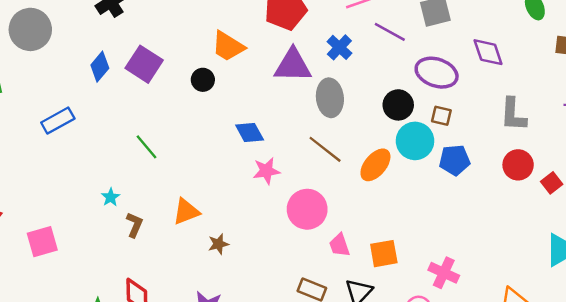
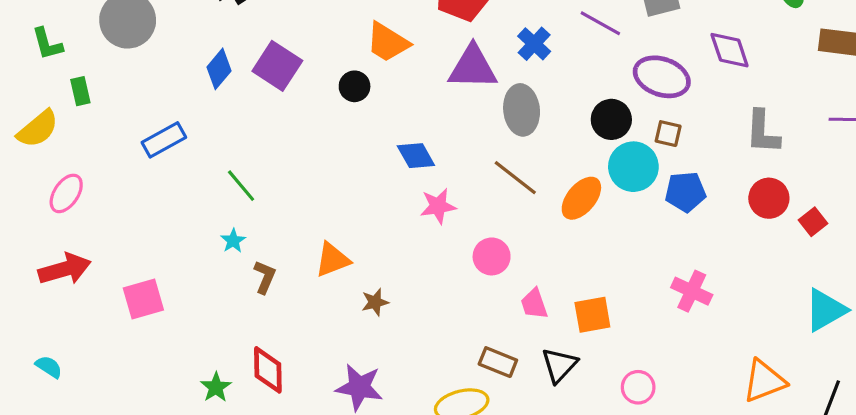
green line: (147, 147) -> (241, 186), moved
pink circle: (307, 209) -> (492, 256), size x0.7
pink cross: (444, 273) -> (692, 291), moved

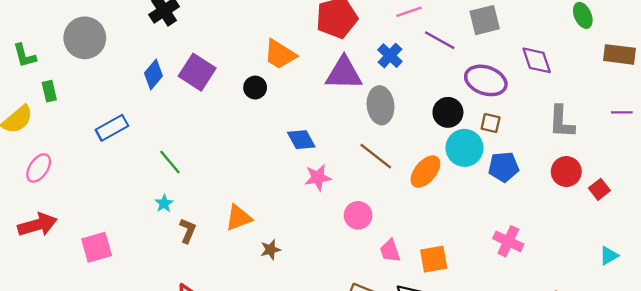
cyan triangle: (826, 310) -> (609, 256), size x0.6

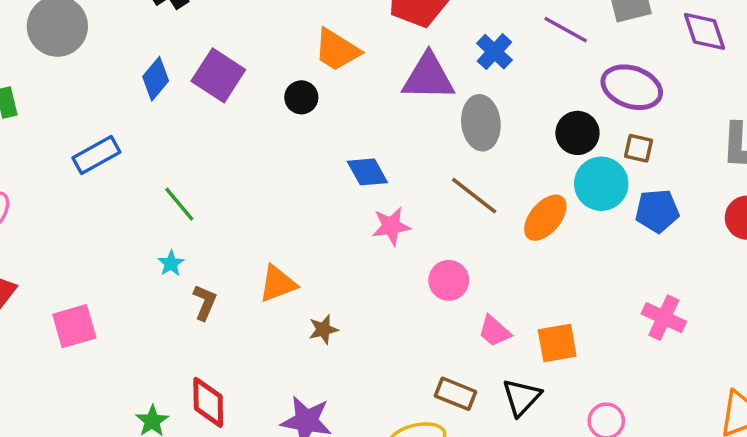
purple diamond: (537, 60) -> (705, 31), moved
pink trapezoid: (390, 251) -> (494, 331), turned -30

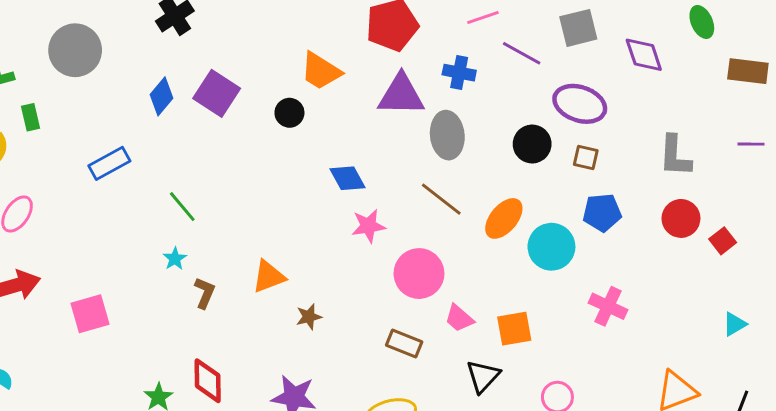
blue cross: (494, 52) -> (459, 73), turned -32
cyan circle: (601, 184) -> (551, 247), moved
pink circle: (449, 280) -> (419, 274), size x1.4
brown rectangle: (455, 394) -> (404, 343), moved

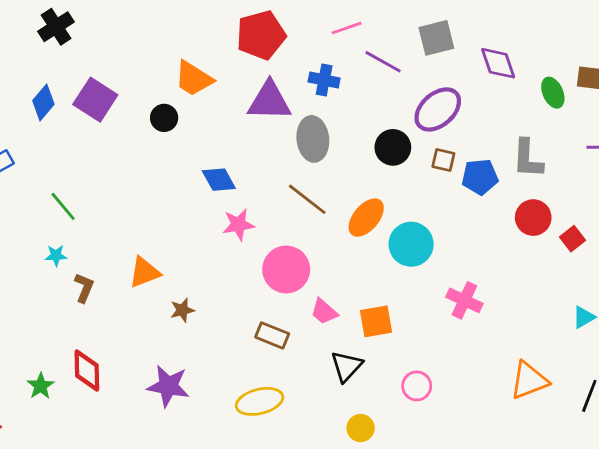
green ellipse: (702, 22) -> (553, 93), moved
purple ellipse: (580, 104) -> (438, 109), turned -60
blue pentagon: (602, 212) -> (480, 177), moved
cyan star: (175, 259) -> (56, 255), turned 30

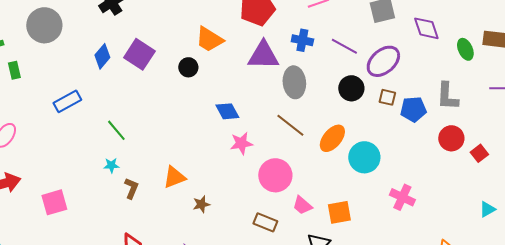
purple line: (383, 62) -> (344, 46), moved

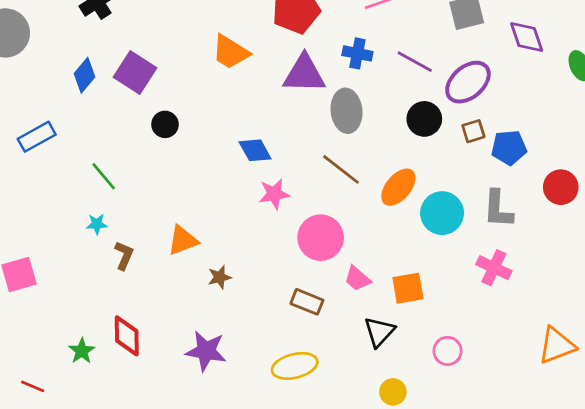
black circle: (188, 67) -> (165, 124), moved
gray L-shape: (447, 96) -> (498, 209), moved
brown square: (387, 97) -> (473, 131), turned -30

